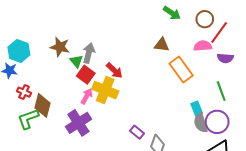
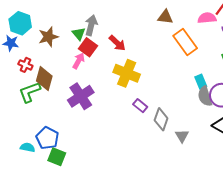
brown star: (60, 47) -> (48, 37), moved, turned -30
yellow cross: (105, 90) -> (127, 73), moved
pink arrow: (87, 96) -> (79, 61), moved

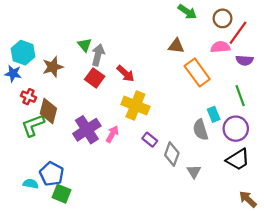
green triangle: (79, 34) -> (85, 45), moved
pink arrow: (79, 61) -> (112, 134), moved
gray semicircle: (205, 96) -> (200, 130), moved

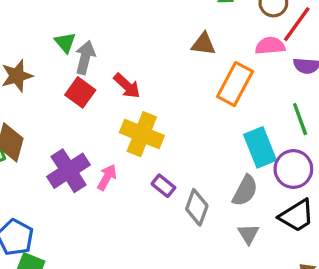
orange rectangle: (197, 72) -> (235, 84), turned 64
cyan rectangle: (214, 114) -> (260, 147), size x1.6
gray semicircle: (200, 130) -> (245, 191), moved, turned -135
gray triangle: (194, 172) -> (248, 234), moved

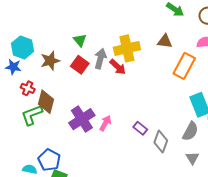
gray arrow: (85, 57) -> (100, 59), moved
red square: (80, 92) -> (80, 65), moved
yellow cross: (142, 134) -> (127, 48), moved, turned -35

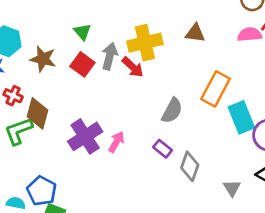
brown star: (50, 61) -> (43, 59), turned 30
orange rectangle: (184, 66) -> (216, 89), moved
gray semicircle: (190, 131) -> (172, 111), moved

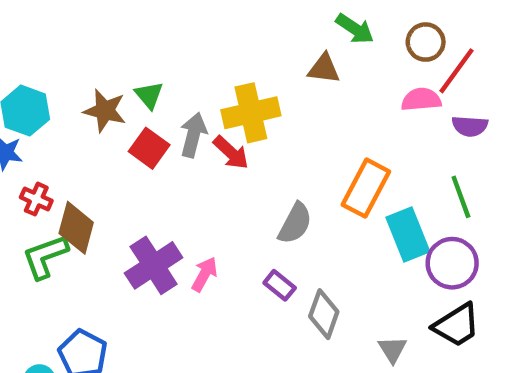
brown triangle: (195, 33) -> (324, 69), moved
brown star: (43, 59) -> (105, 111), moved

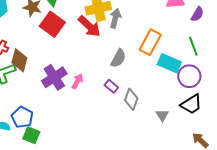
purple semicircle: (470, 126) -> (197, 14), turned -63
gray arrow: (193, 135) -> (115, 18), moved
red square: (149, 148) -> (52, 24), size x1.4
red arrow: (231, 153) -> (89, 26), size x1.4
cyan rectangle: (408, 234) -> (169, 63), turned -45

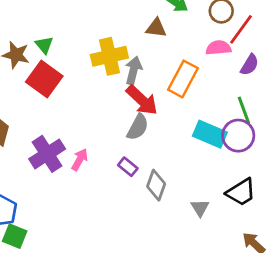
red arrow: (89, 26) -> (142, 100), moved
orange rectangle: (150, 42) -> (183, 79), moved
purple circle: (189, 76) -> (238, 136), moved

